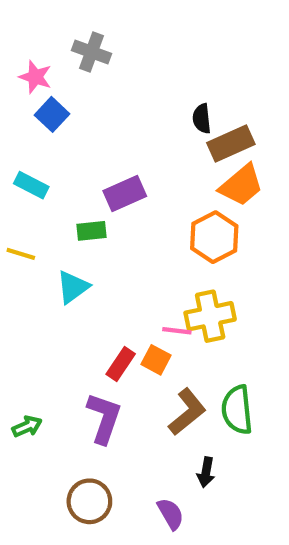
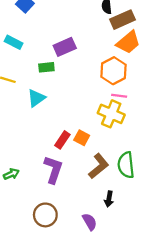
yellow cross: (210, 316) -> (111, 114), turned 35
pink line: (177, 331) -> (119, 96), moved

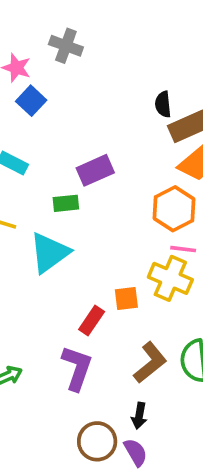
cyan triangle: (36, 98) -> (49, 253), size x1.4
orange square: (82, 138) -> (126, 298), moved, turned -35
black arrow: (109, 199) -> (139, 416), moved
brown circle: (45, 215) -> (97, 441), moved

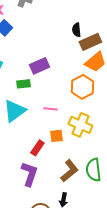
pink line: (183, 249) -> (50, 109), moved

